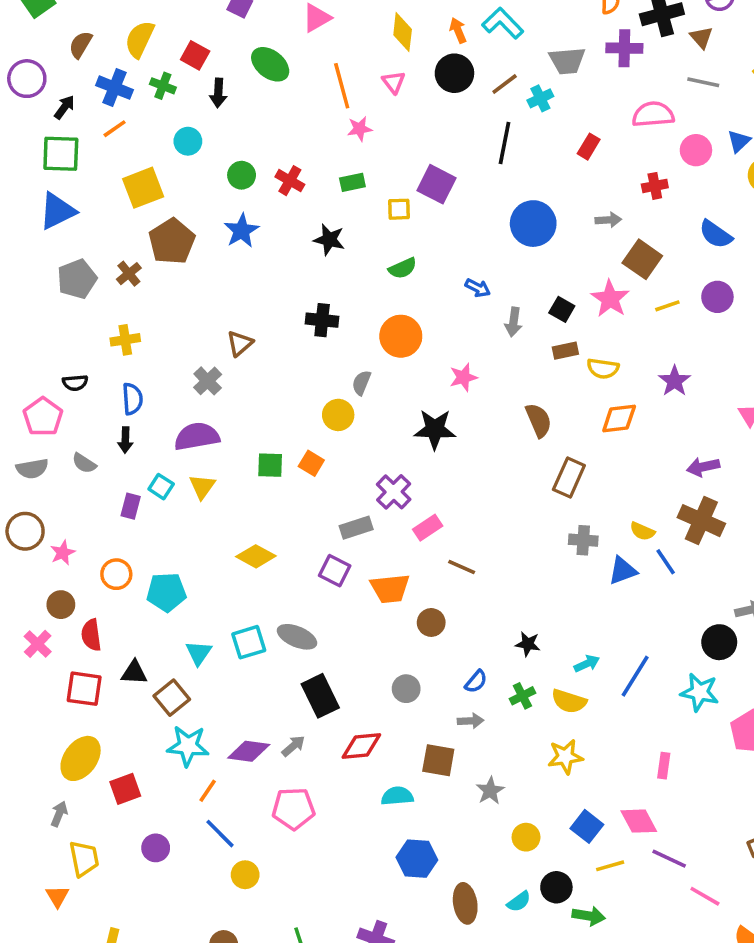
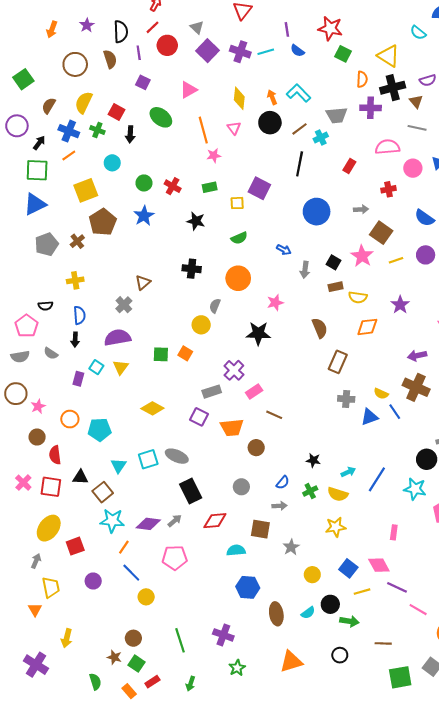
pink cross: (38, 644) -> (23, 483), moved

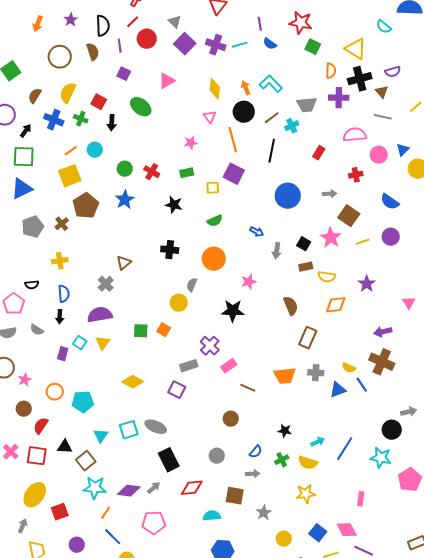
orange line: (203, 130) -> (233, 140), moved
orange line: (69, 155) -> (71, 151), moved
orange trapezoid: (232, 428) -> (285, 376), moved
red semicircle: (55, 455) -> (41, 426), turned 42

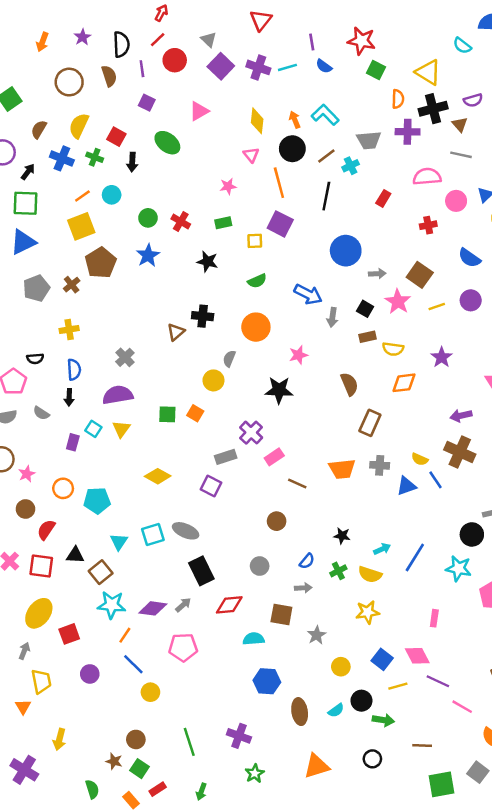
gray arrow: (330, 194) -> (377, 274), moved
blue arrow: (257, 232) -> (308, 294), size x1.6
brown triangle: (124, 263) -> (176, 332), moved

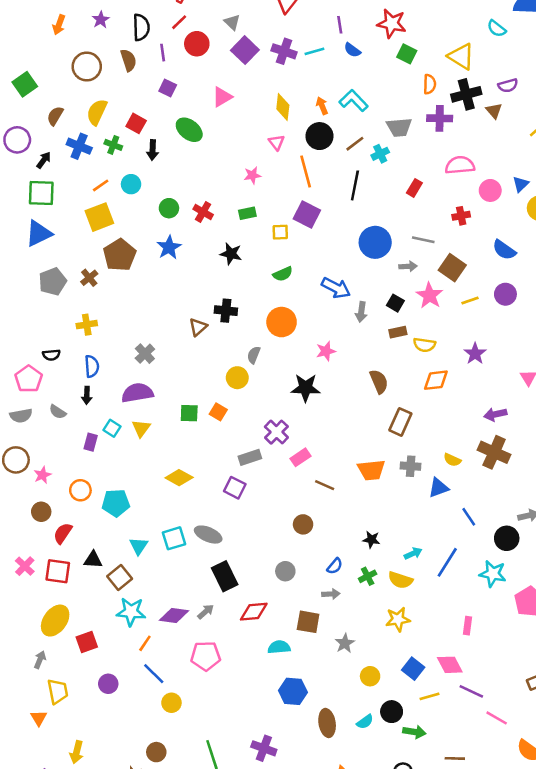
gray line: (461, 155) -> (423, 240), moved
blue line: (435, 480) -> (469, 517), moved

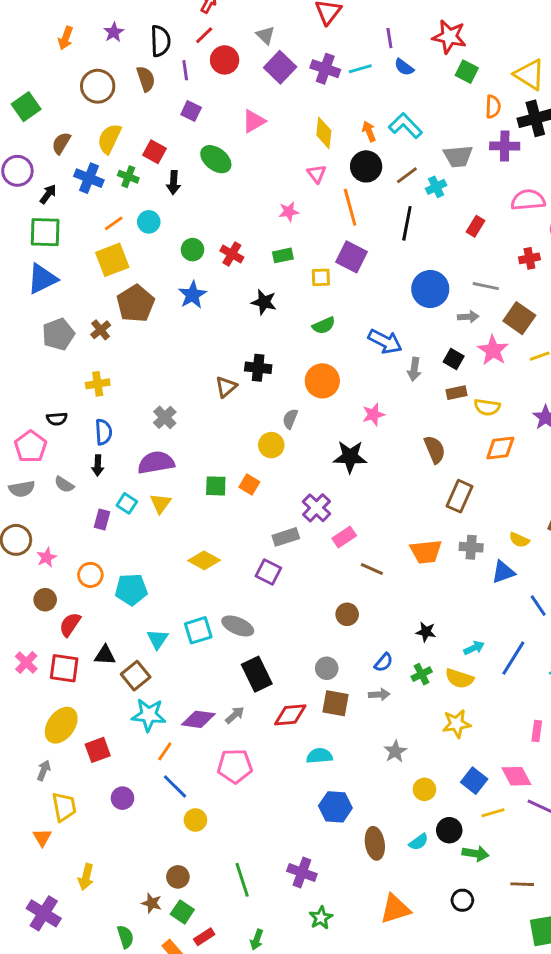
brown square: (308, 622) -> (335, 703), moved

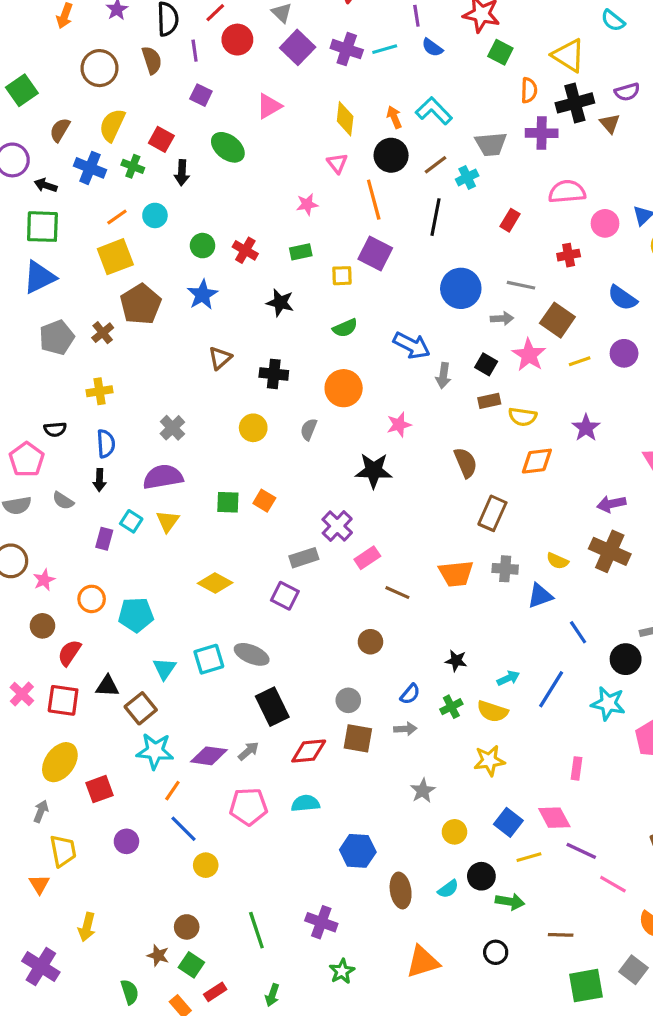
black arrow: (48, 194) -> (46, 185), turned -108
brown triangle: (226, 387) -> (220, 358), moved
yellow circle: (271, 445) -> (253, 428), moved
cyan semicircle: (319, 756) -> (306, 803), moved

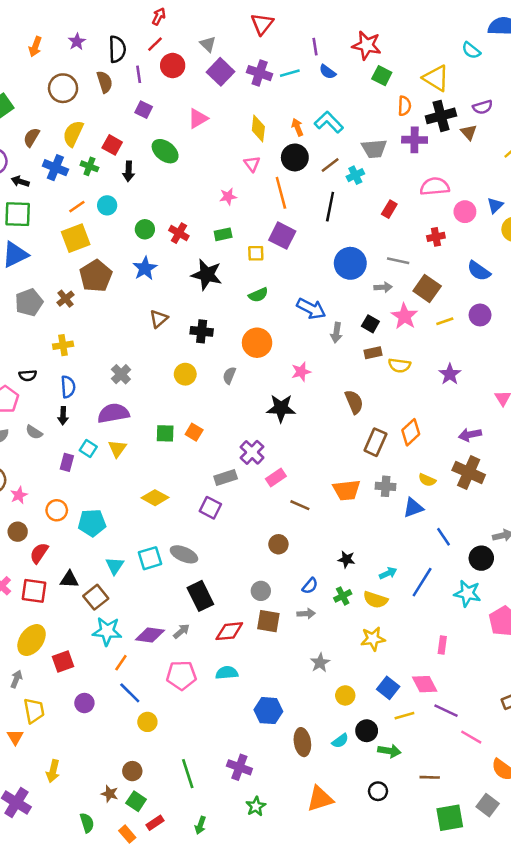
black star: (280, 303) -> (207, 275), size x1.4
orange diamond: (537, 461) -> (411, 432), moved, turned -36

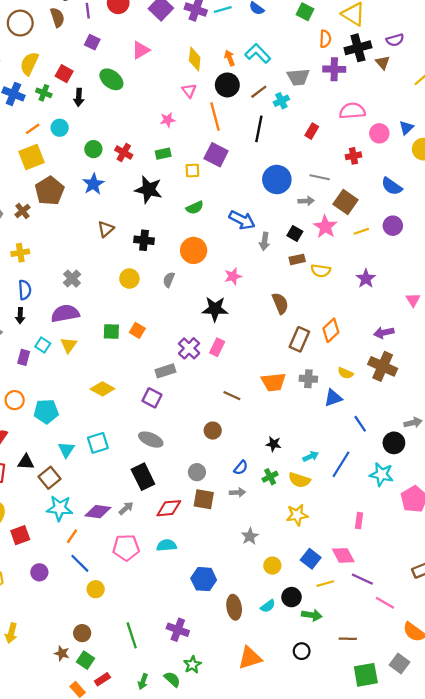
pink rectangle: (276, 478) -> (217, 347), moved, turned -30
gray ellipse: (184, 554) -> (151, 440), moved
green semicircle: (87, 823) -> (172, 679), moved, turned -30

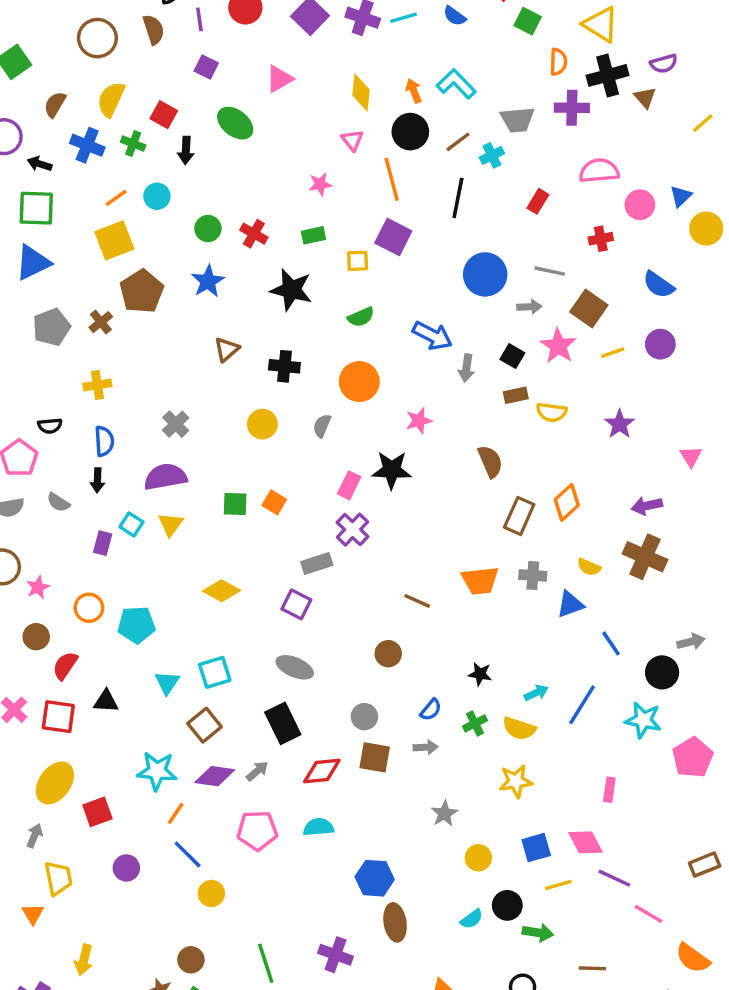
pink rectangle: (217, 347) -> (349, 485), moved
brown square: (49, 478) -> (205, 725), moved
blue square: (311, 559) -> (536, 848), turned 36
brown ellipse: (234, 607) -> (395, 922), moved

